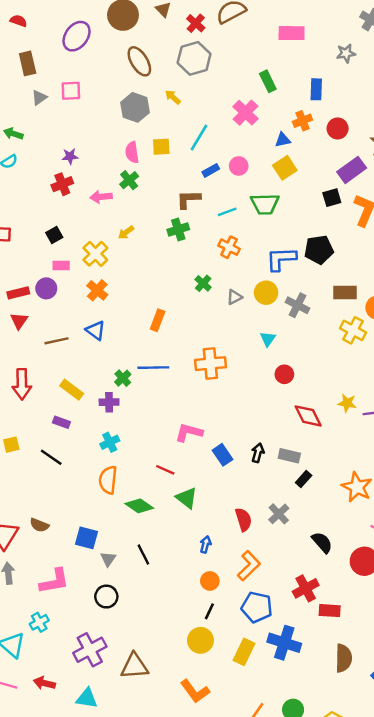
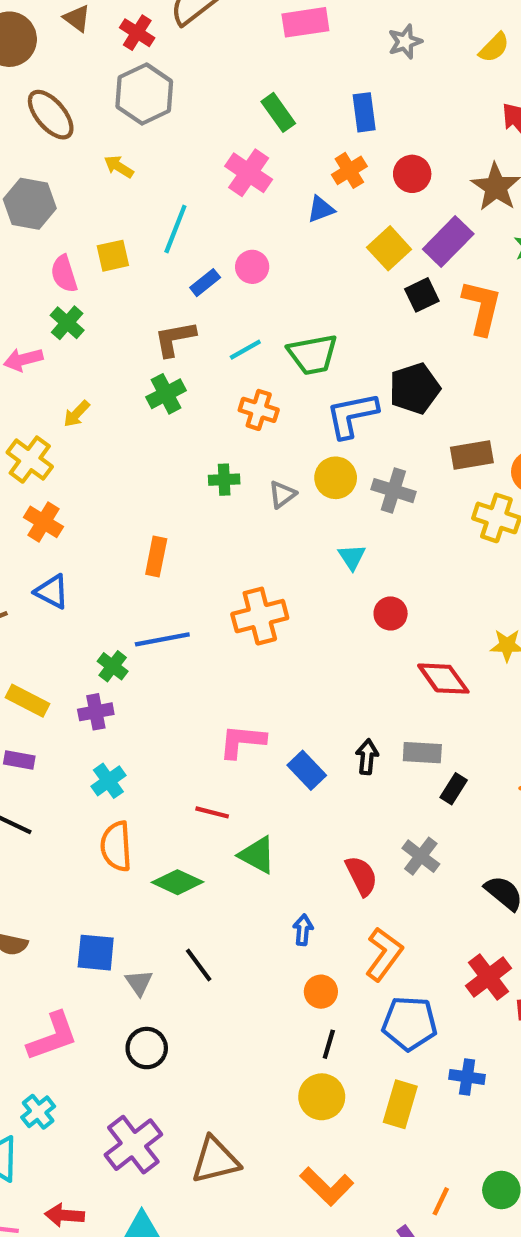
gray hexagon: (135, 107) -> (30, 204), moved
yellow square: (285, 168) -> (389, 248), moved
green trapezoid: (265, 204) -> (313, 354), moved
green cross: (203, 283) -> (224, 480), turned -35
blue cross: (284, 643) -> (467, 1077), size x0.6

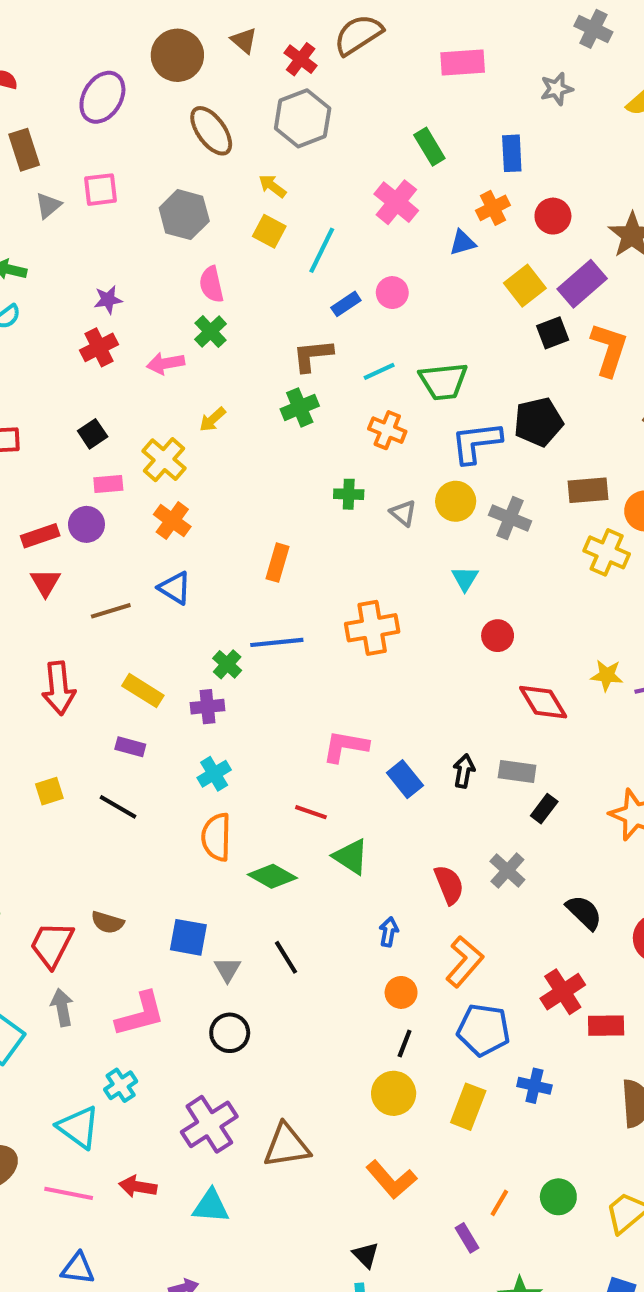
yellow square: (113, 256) -> (269, 231), moved, turned 36
gray triangle: (282, 494) -> (403, 513), turned -48

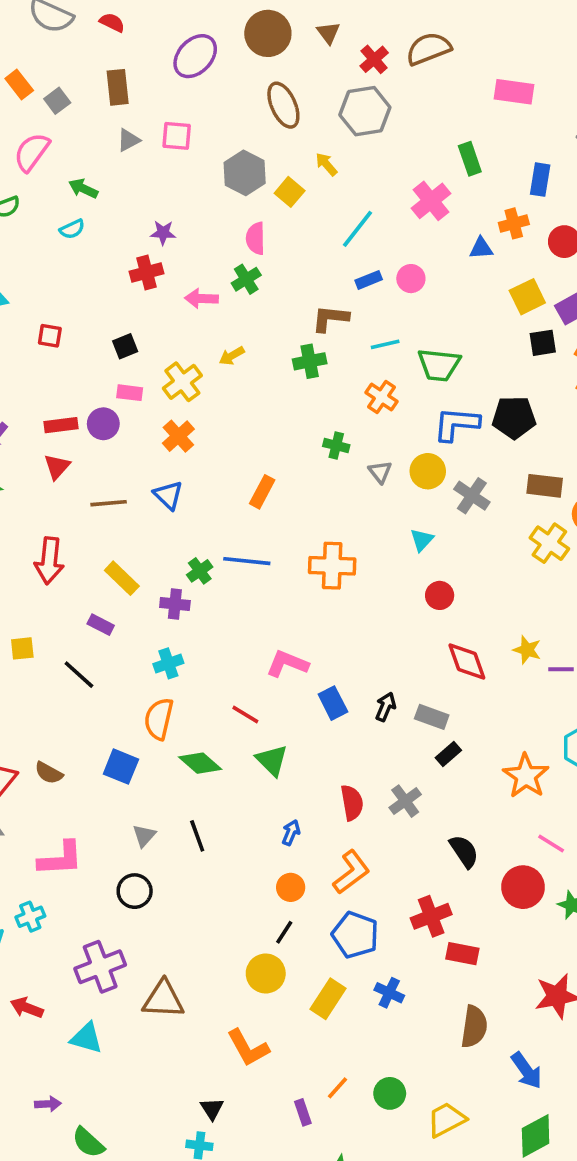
yellow square: (269, 231) -> (290, 192), moved
blue square: (188, 937) -> (121, 767), moved

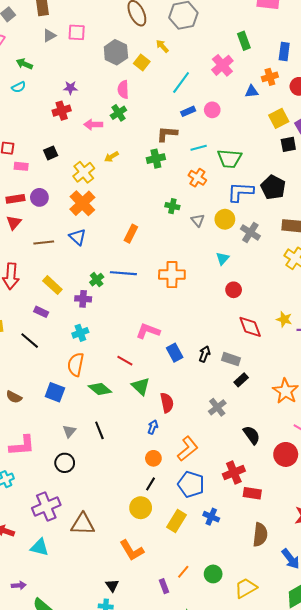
pink rectangle: (130, 393) -> (21, 166), moved
black pentagon: (514, 417) -> (273, 187), turned 30
orange cross: (178, 436) -> (82, 203), size x1.4
red semicircle: (352, 803) -> (167, 403), moved

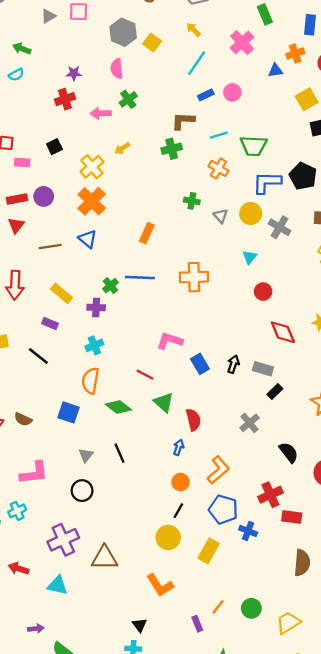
yellow arrow: (162, 46) -> (193, 30), moved
pink semicircle: (123, 89) -> (117, 69), moved
blue cross: (211, 517) -> (248, 531), moved

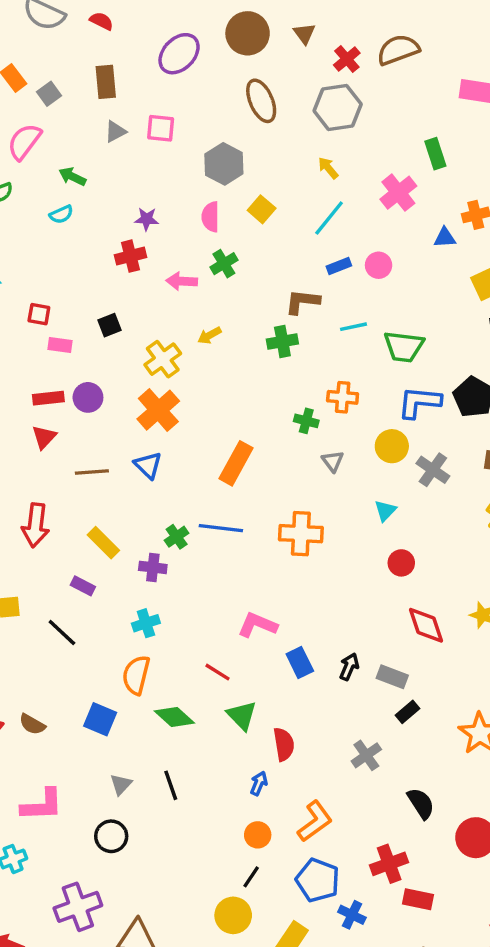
yellow square: (152, 43) -> (262, 209), moved
orange cross: (218, 168) -> (343, 397), moved, turned -30
gray triangle: (221, 216) -> (333, 461), moved
orange rectangle: (147, 233) -> (236, 463), size x1.4

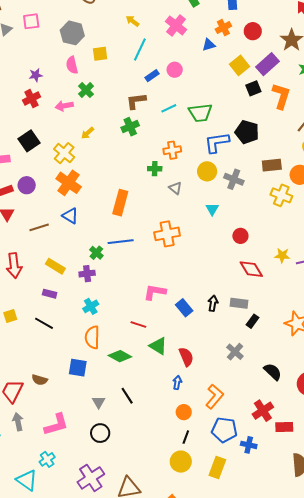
yellow square: (262, 209) -> (100, 54), turned -35
black square: (110, 325) -> (29, 141), size x1.5
red circle: (401, 563) -> (240, 236), moved

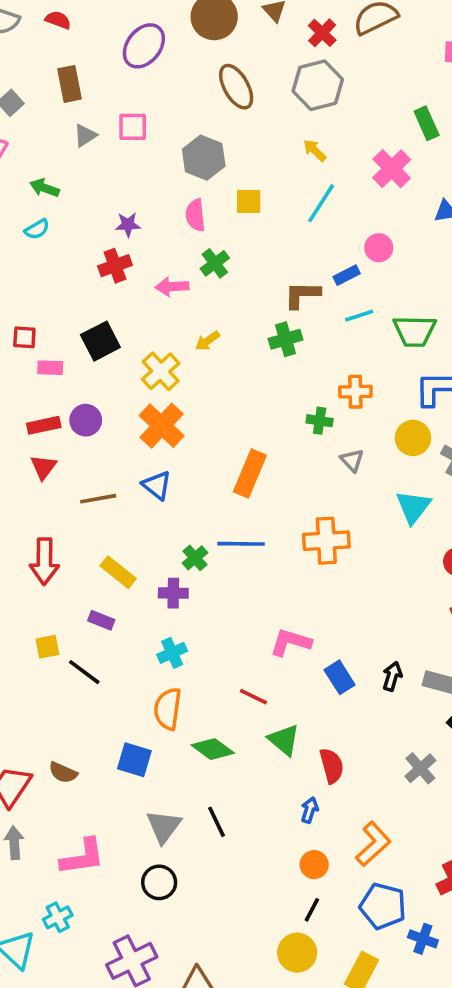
blue rectangle: (152, 76) -> (347, 275), moved
cyan triangle: (212, 209) -> (413, 507), size x1.5
yellow square: (10, 316) -> (47, 647), moved
gray triangle: (99, 402) -> (164, 826), size x1.5

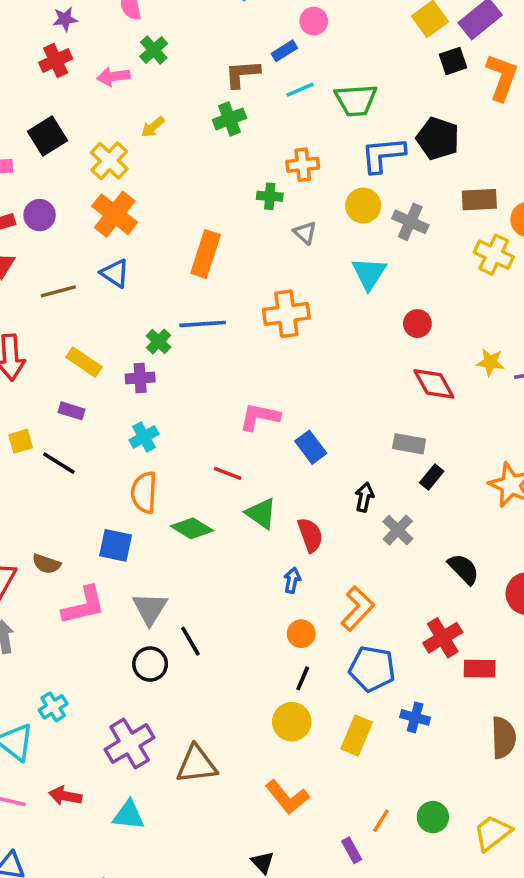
black arrow: (392, 676) -> (364, 497), moved
black line: (217, 822) -> (190, 641), moved
pink L-shape: (82, 857) -> (84, 605), moved
blue cross: (423, 939) -> (415, 717), moved

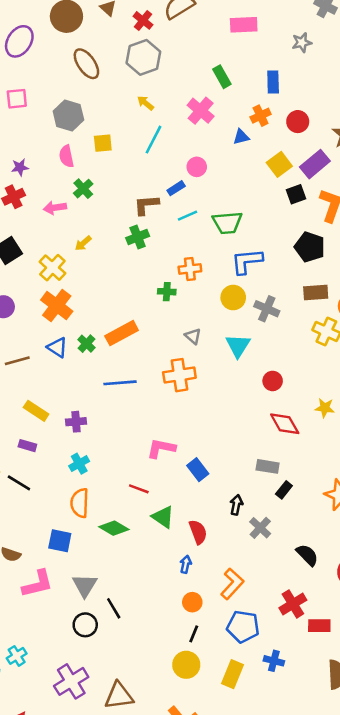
black pentagon: (438, 138) -> (310, 247), moved
gray triangle: (305, 233) -> (193, 336), moved
orange rectangle: (206, 254) -> (122, 333), turned 44
green cross: (159, 342) -> (86, 344), moved

